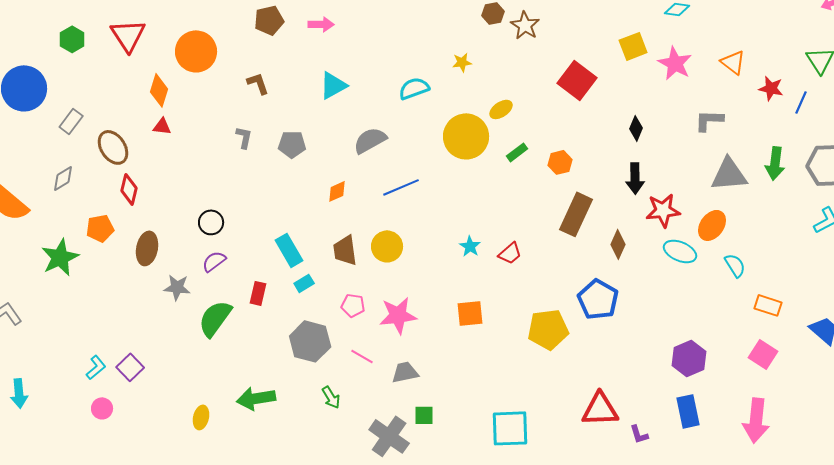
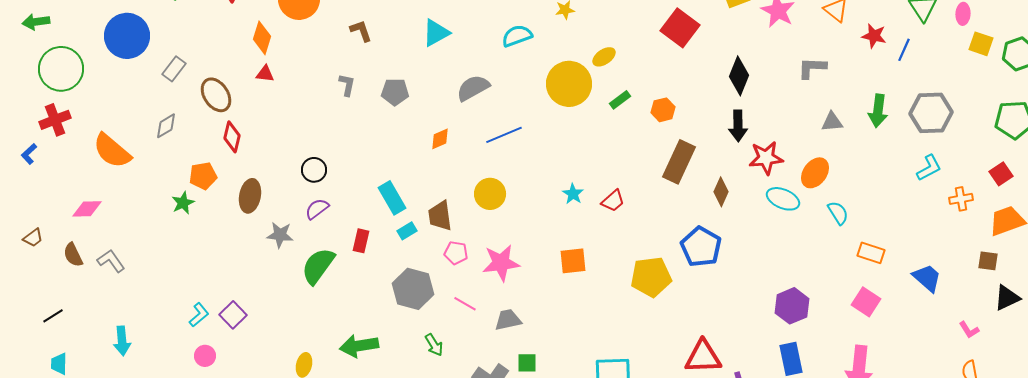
black diamond: (636, 128) -> (739, 76), size x1.5
gray triangle: (729, 174) -> (832, 122), size x0.6
brown trapezoid: (345, 250) -> (440, 216), moved
green star: (60, 257) -> (183, 203), moved, size x0.6

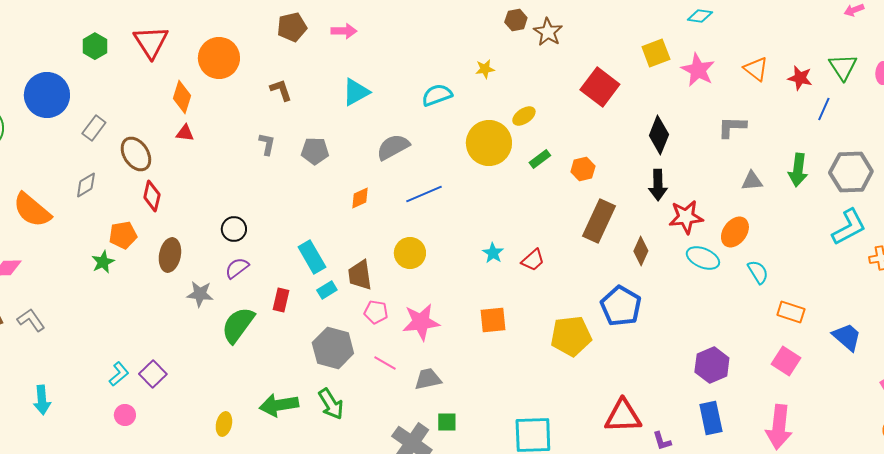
red star: (874, 36) -> (800, 78), moved
cyan L-shape: (929, 168) -> (849, 227), size x1.4
green arrow: (434, 345) -> (331, 404), moved, size x1.4

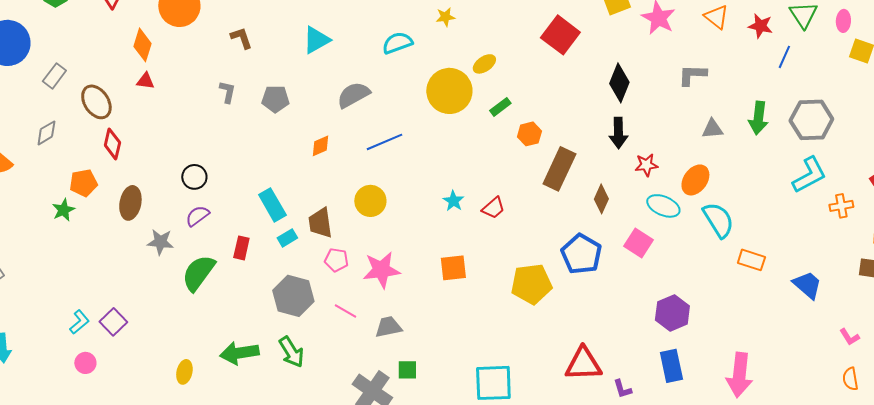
orange hexagon: (583, 169) -> (529, 134), moved
red star: (686, 217) -> (646, 165), size x0.7
cyan semicircle: (758, 272) -> (718, 220), size x1.5
pink square: (786, 361) -> (638, 243), moved

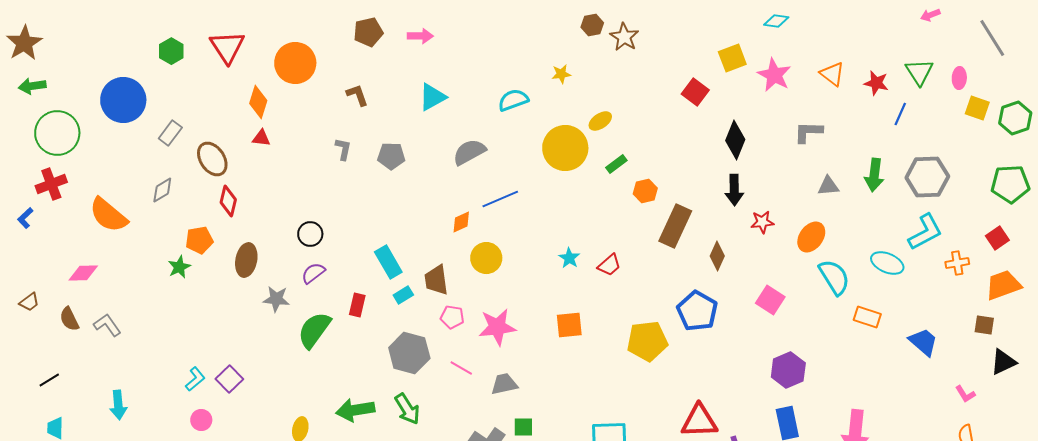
red square: (560, 35) -> (695, 92), moved, size x0.7
orange diamond: (320, 146) -> (461, 222), moved
cyan ellipse: (663, 206) -> (887, 263), moved
pink square: (638, 243) -> (770, 300), moved

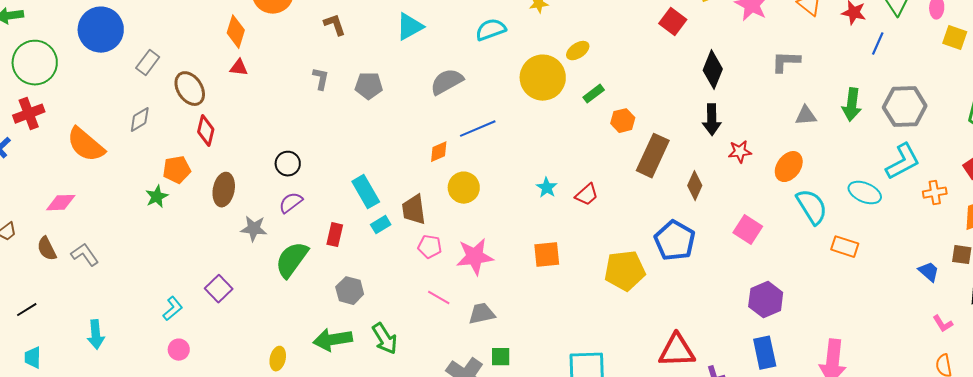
blue trapezoid: (923, 342) -> (929, 272), moved, size x0.7
gray hexagon: (409, 353) -> (350, 291), moved, size x0.7
purple square: (229, 379) -> (219, 289), moved

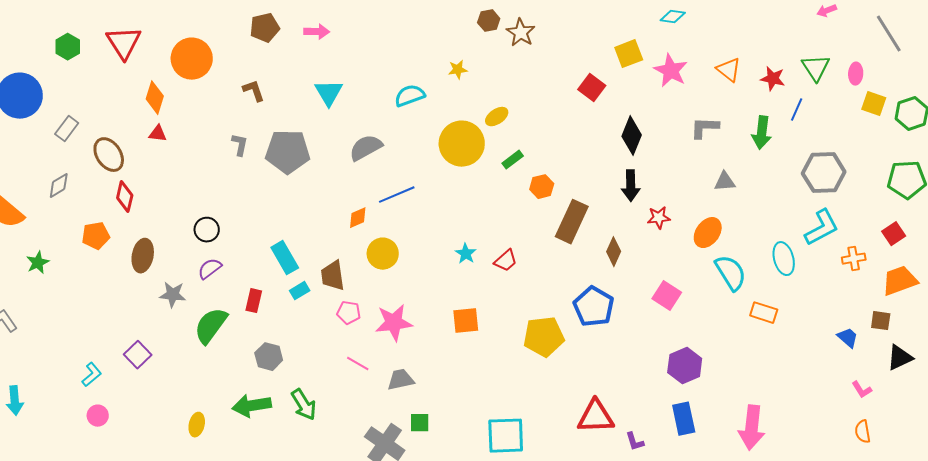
cyan triangle: (410, 27) -> (329, 93), turned -32
gray pentagon: (369, 86) -> (288, 152), size x1.6
green arrow: (852, 105) -> (762, 133), moved
cyan ellipse: (865, 193) -> (784, 259), turned 52
green star: (157, 197) -> (38, 263), moved

